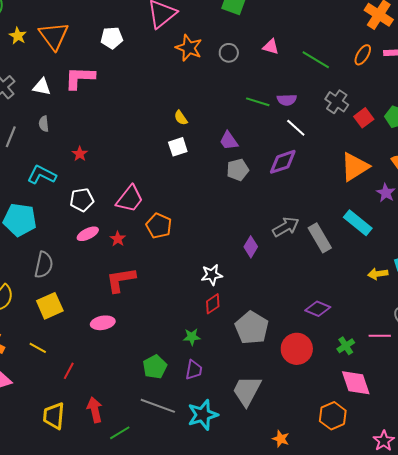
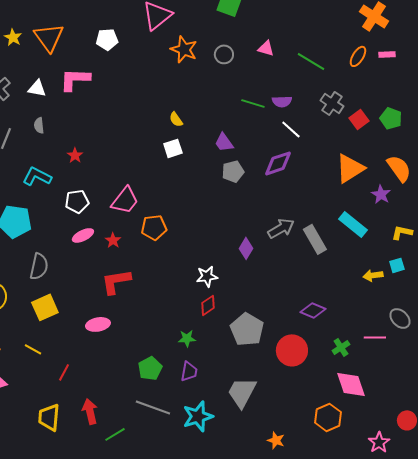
orange pentagon: (159, 226) -> (154, 227), turned -30

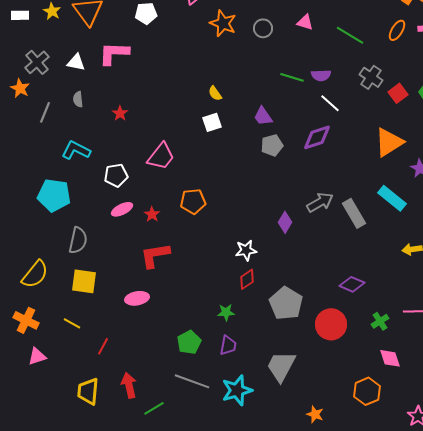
red star: (75, 155) -> (120, 113), moved
pink trapezoid: (125, 200) -> (161, 156), moved
yellow square: (45, 307) -> (84, 281), turned 32
pink diamond: (351, 384) -> (390, 358), size x0.7

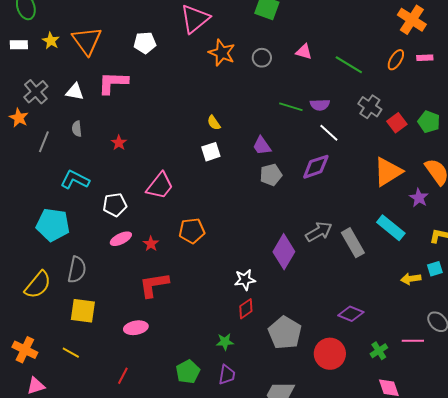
purple diamond: (285, 222) -> (284, 252), size x1.6
yellow semicircle: (35, 274) -> (38, 285), moved
red line: (103, 346) -> (123, 376), moved

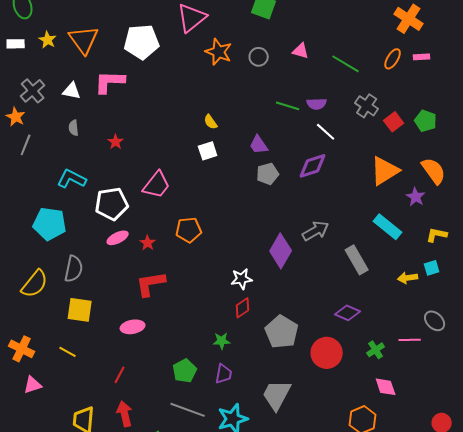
white pentagon: (145, 43) -> (142, 42), size x1.6
gray line: (44, 142) -> (26, 145), moved
white pentagon: (115, 205) -> (112, 204), size x1.4
gray rectangle: (353, 243) -> (357, 260), moved

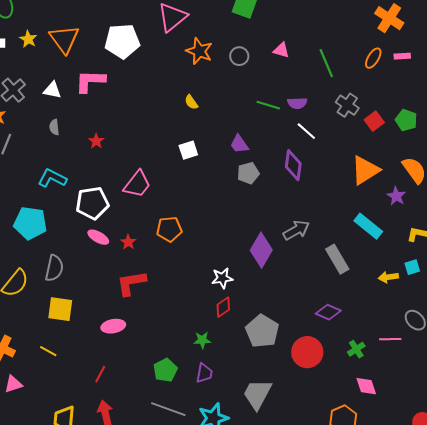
green line: (346, 64) -> (326, 63), turned 36
yellow semicircle: (211, 122) -> (191, 102), moved
purple diamond: (313, 166) -> (293, 165), turned -64
pink ellipse: (118, 238) -> (98, 237), turned 55

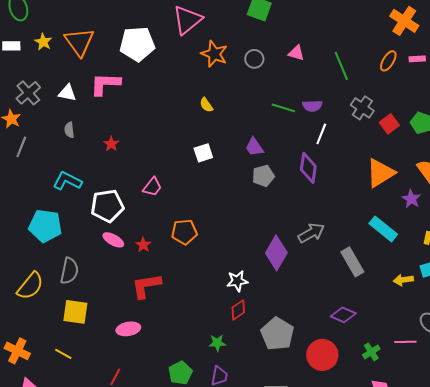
white line: (306, 131) -> (321, 134), turned 70
pink trapezoid: (137, 184) -> (152, 187), size x0.7

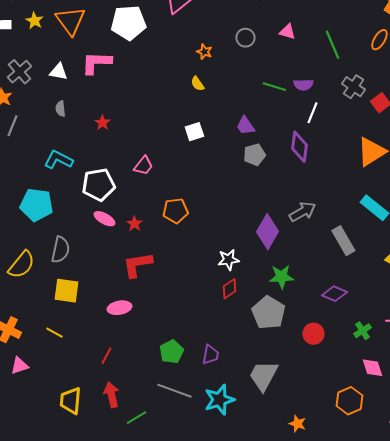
orange star: (214, 54) -> (204, 52), moved, size x0.6
green star: (217, 343) -> (281, 277), moved, size x1.4
red circle: (322, 355) -> (313, 334), size x0.7

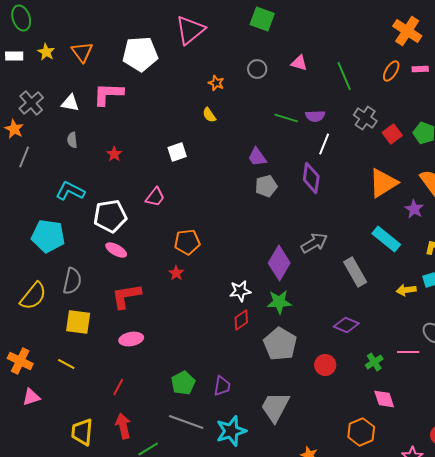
orange triangle: (70, 21) -> (82, 52), size x0.7
white square: (194, 132) -> (177, 152), moved
red star: (134, 224) -> (176, 273), moved
red L-shape: (137, 265) -> (126, 296), moved
green star: (281, 277) -> (279, 302), moved

